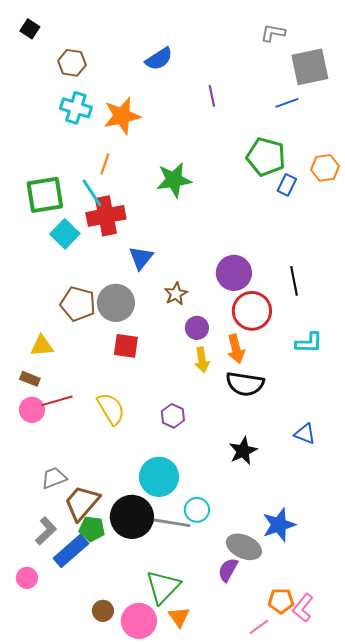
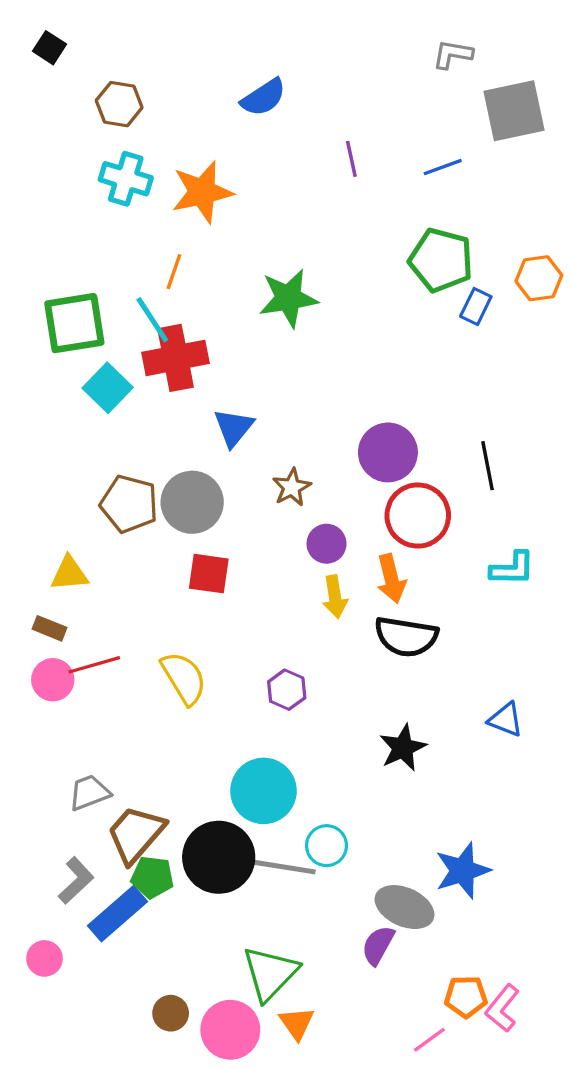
blue line: (287, 103) -> (443, 167), moved

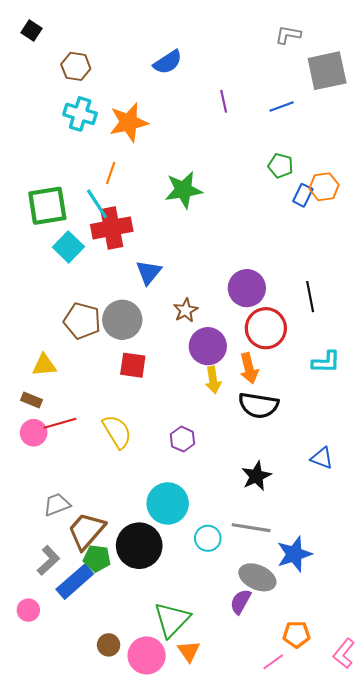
green pentagon: (441, 260) -> (281, 166), size x0.6
orange hexagon: (539, 278) -> (324, 187), moved
purple circle: (327, 544) -> (208, 346), size x1.5
gray line: (285, 867) -> (251, 528), moved
pink L-shape: (502, 1008) -> (344, 653), moved

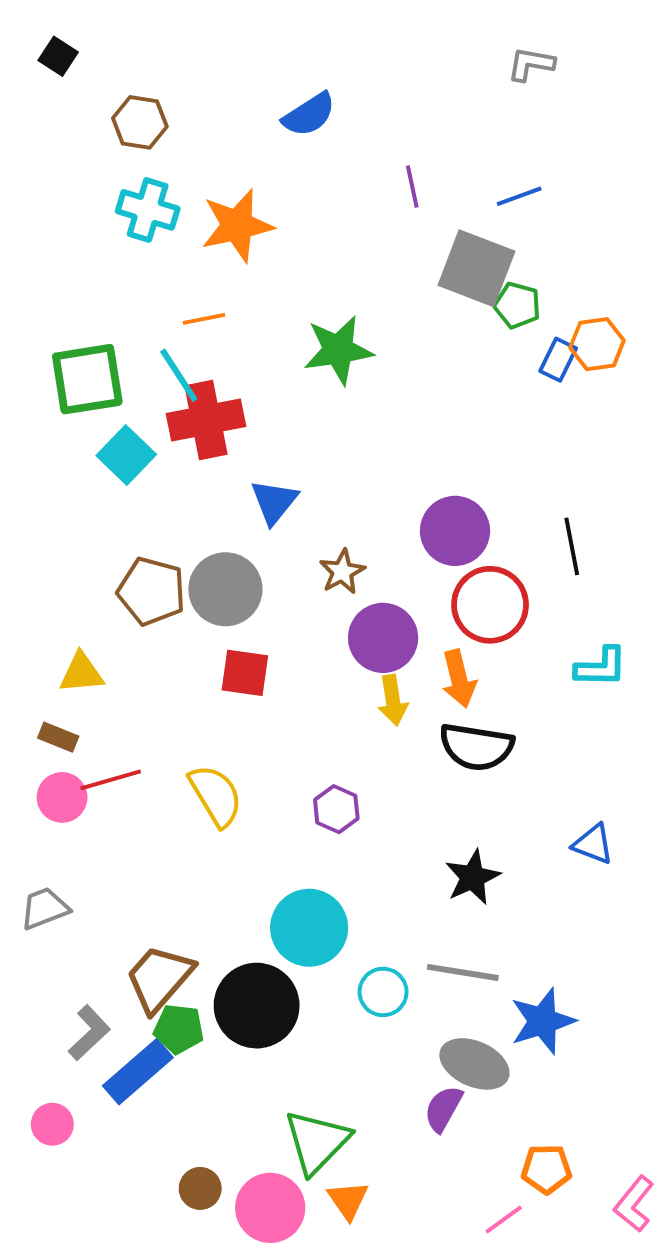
gray square: (327, 71) -> (476, 268), moved, turned 33
orange line: (111, 173) -> (204, 319), turned 60
gray trapezoid: (57, 505) -> (45, 908), moved

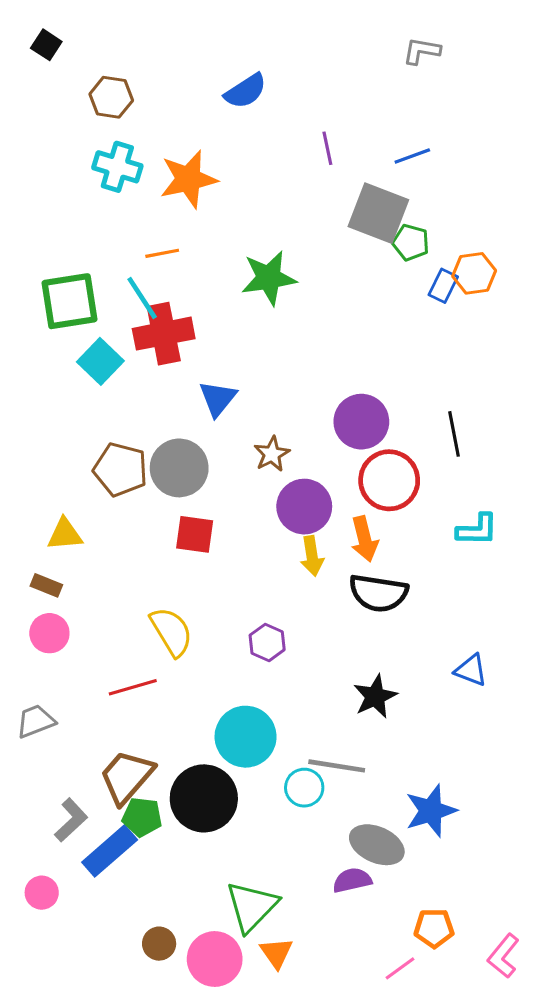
red line: (111, 780) -> (133, 687), moved
gray line: (463, 972) -> (337, 766), moved
purple semicircle: (443, 1109) -> (352, 880), turned 48

